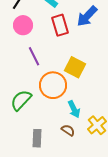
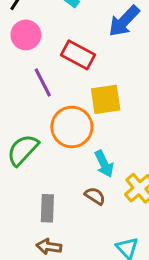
red rectangle: (60, 25) -> (78, 55), moved, turned -45
yellow square: (75, 67) -> (106, 99), turned -35

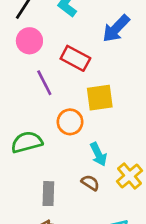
orange circle: (72, 127) -> (70, 122), size x0.7
green semicircle: (23, 150) -> (27, 142), turned 32

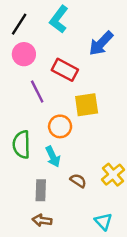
green semicircle: (27, 142) -> (22, 144), turned -76
cyan arrow: (98, 154) -> (53, 157), moved

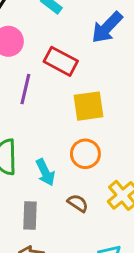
purple line: (37, 92) -> (25, 89), turned 40
orange circle: (60, 126) -> (85, 154), moved

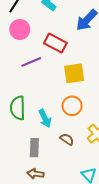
purple line: (25, 89) -> (31, 62), turned 54

